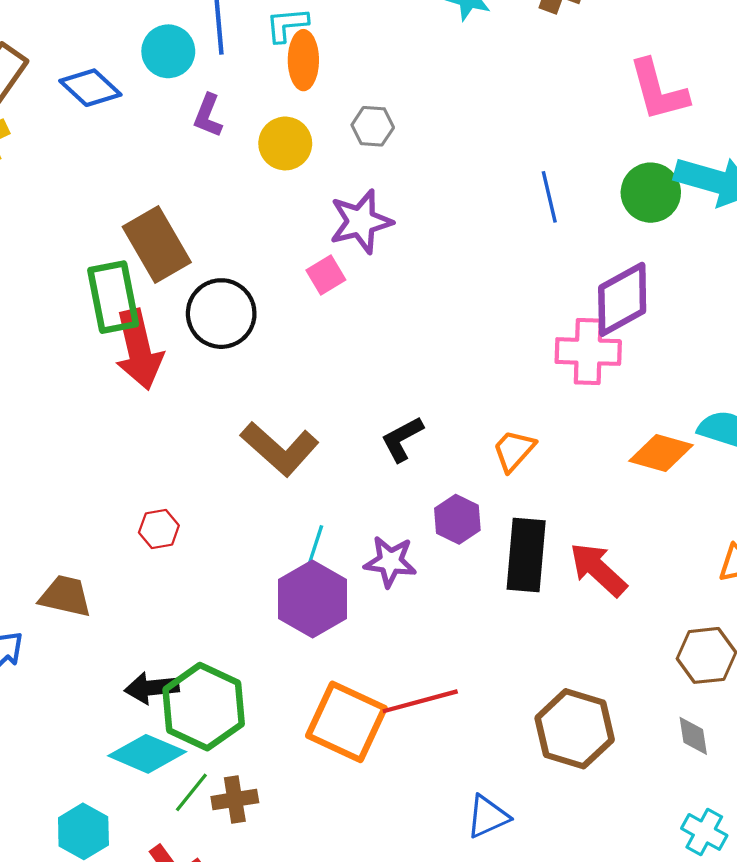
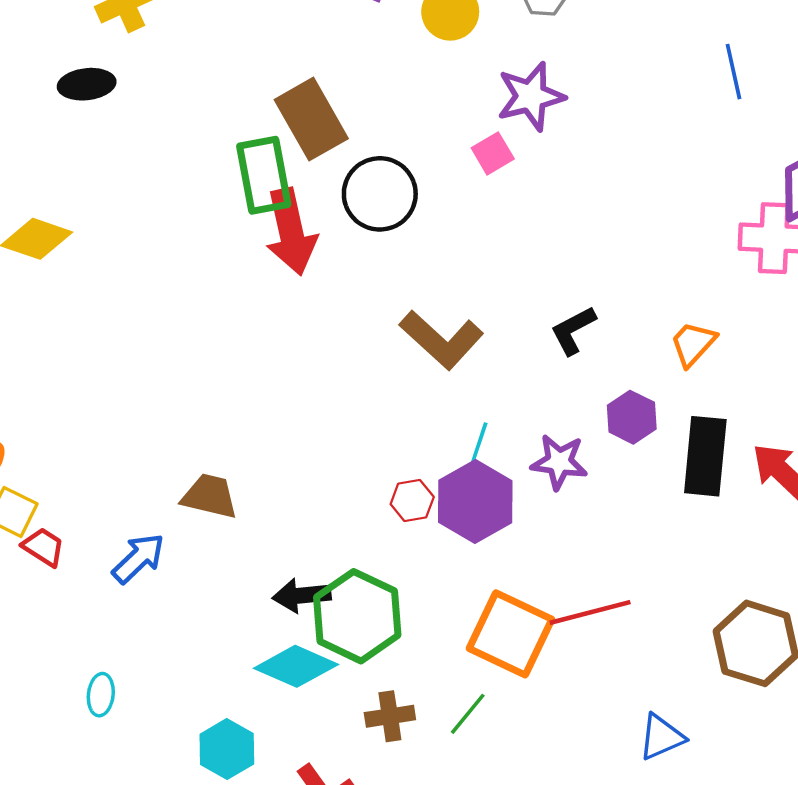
red hexagon: (159, 529) -> (412, 501), moved
green line: (191, 792) -> (468, 714), moved

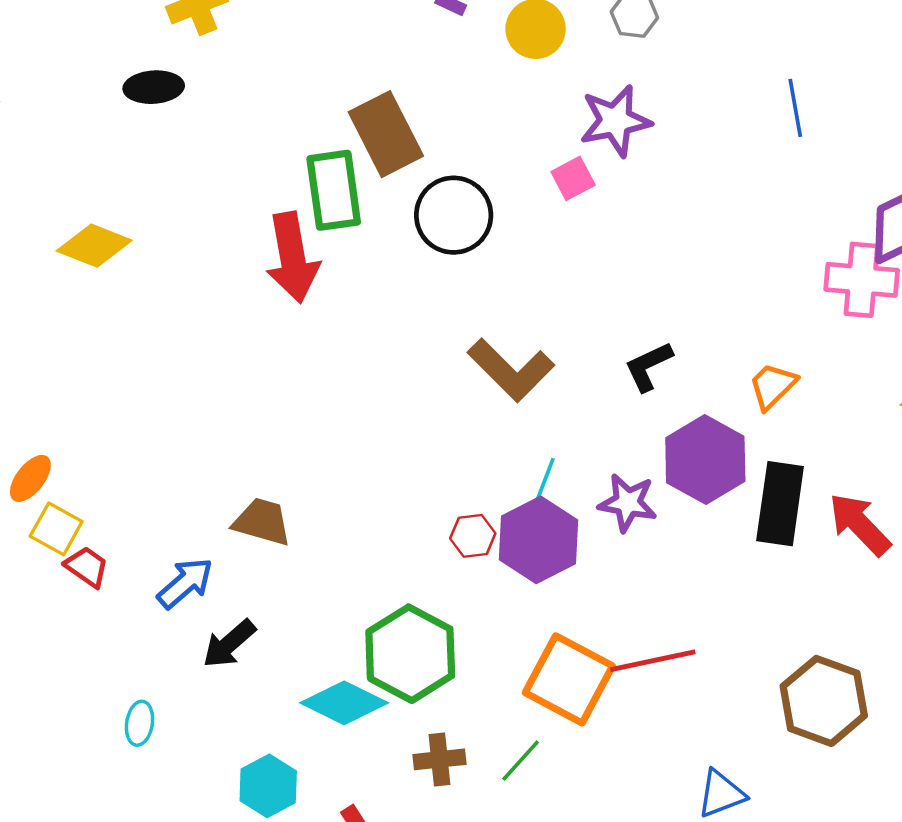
blue line: (733, 72) -> (795, 108), moved
red arrow: (291, 232) -> (292, 257), moved
purple hexagon: (632, 417) -> (705, 459), size x1.6
black arrow: (302, 595) -> (229, 644), moved, turned -38

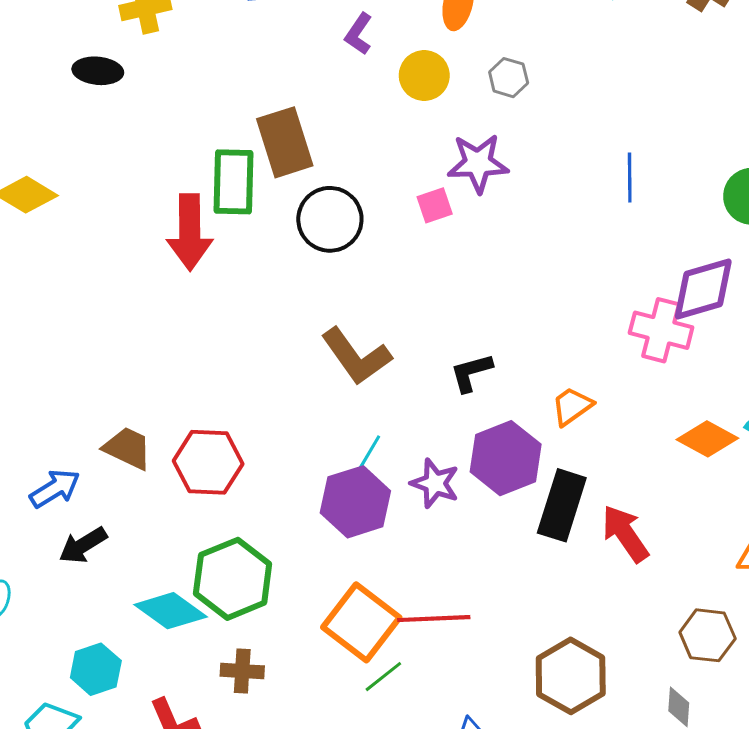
red hexagon: (473, 536) -> (208, 462), moved, size x1.8
green line: (521, 761) -> (383, 677), moved

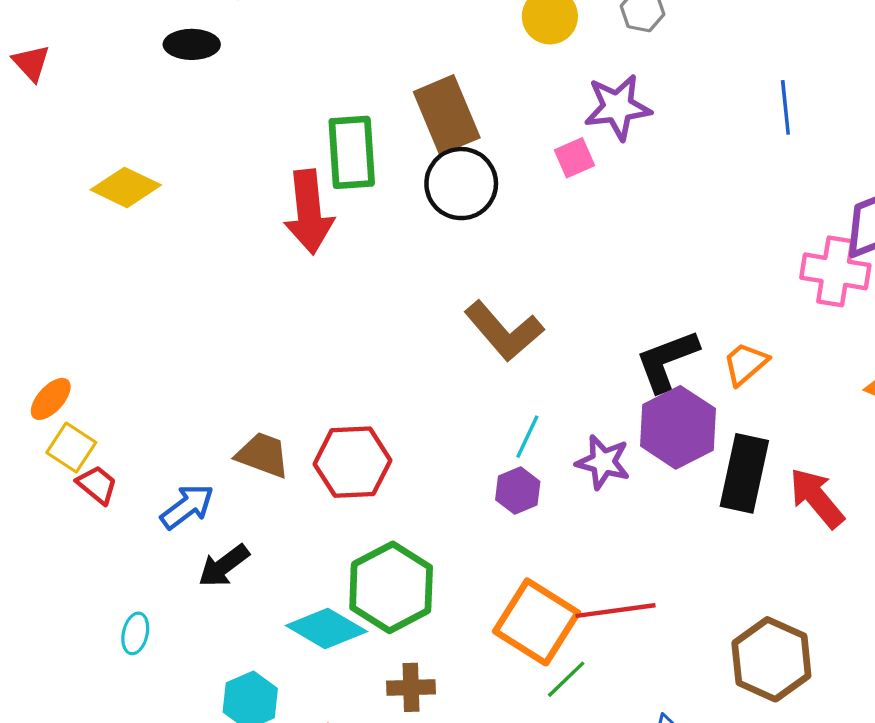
brown rectangle: (285, 142) -> (447, 115), moved
black L-shape: (471, 373) -> (667, 361), moved, size x1.4
purple hexagon: (355, 502) -> (518, 491), size x0.6

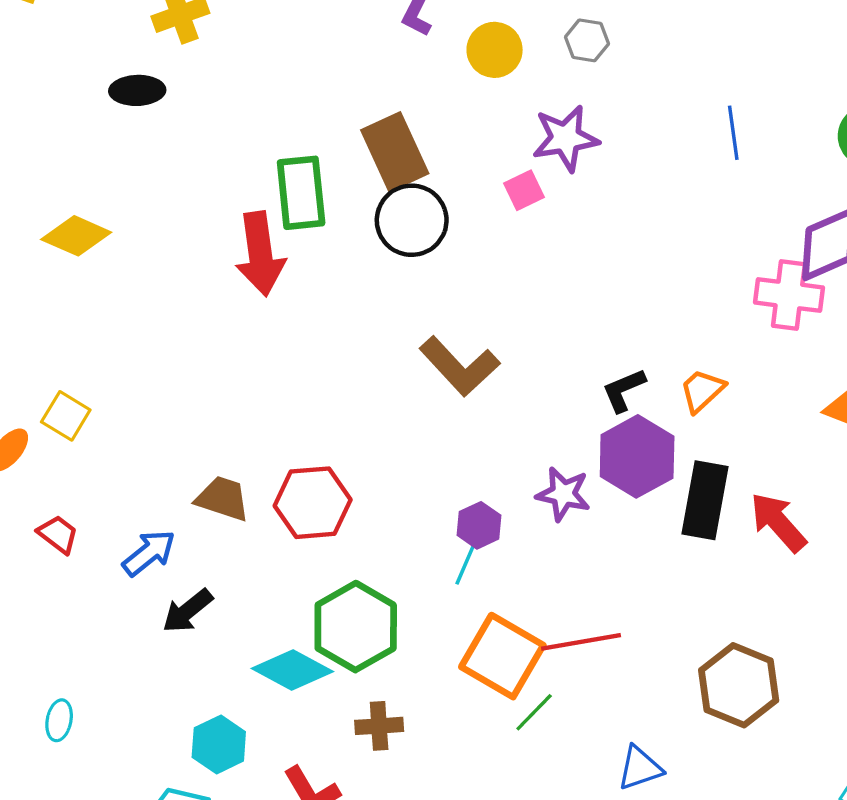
black L-shape: (667, 361) -> (624, 390), size x0.7
cyan line: (527, 437) -> (466, 563), moved
yellow square: (71, 448) -> (66, 416), moved
cyan ellipse: (135, 633) -> (59, 720), moved

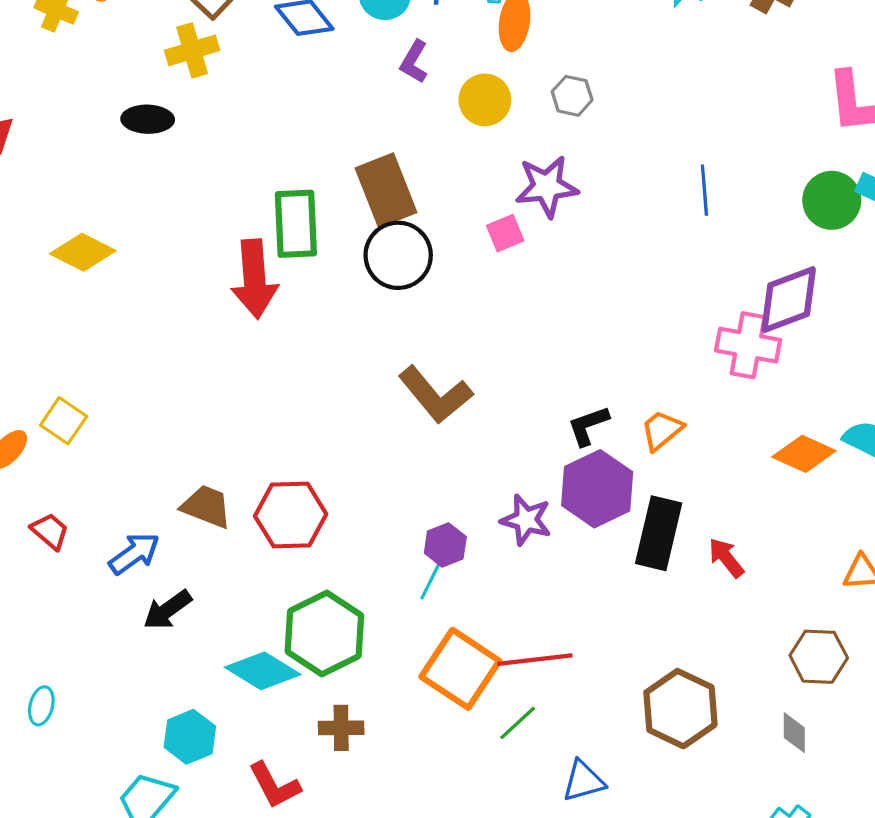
red arrow: (778, 522) -> (726, 558), size x0.7
green line: (534, 712) -> (518, 723), moved

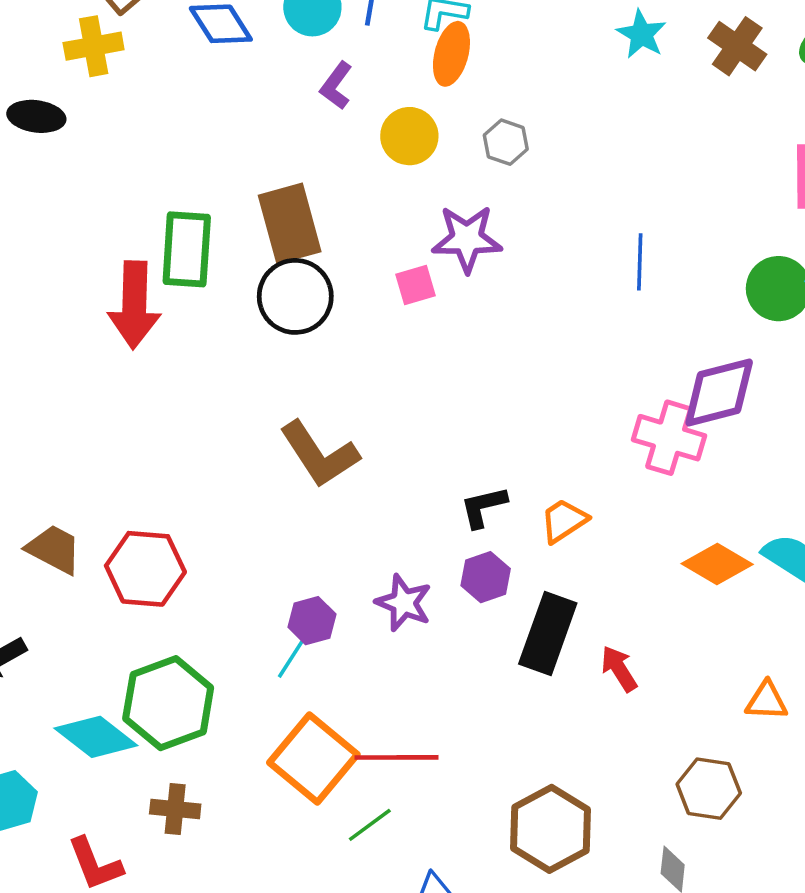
purple hexagon: (597, 489) -> (486, 577), size x0.6

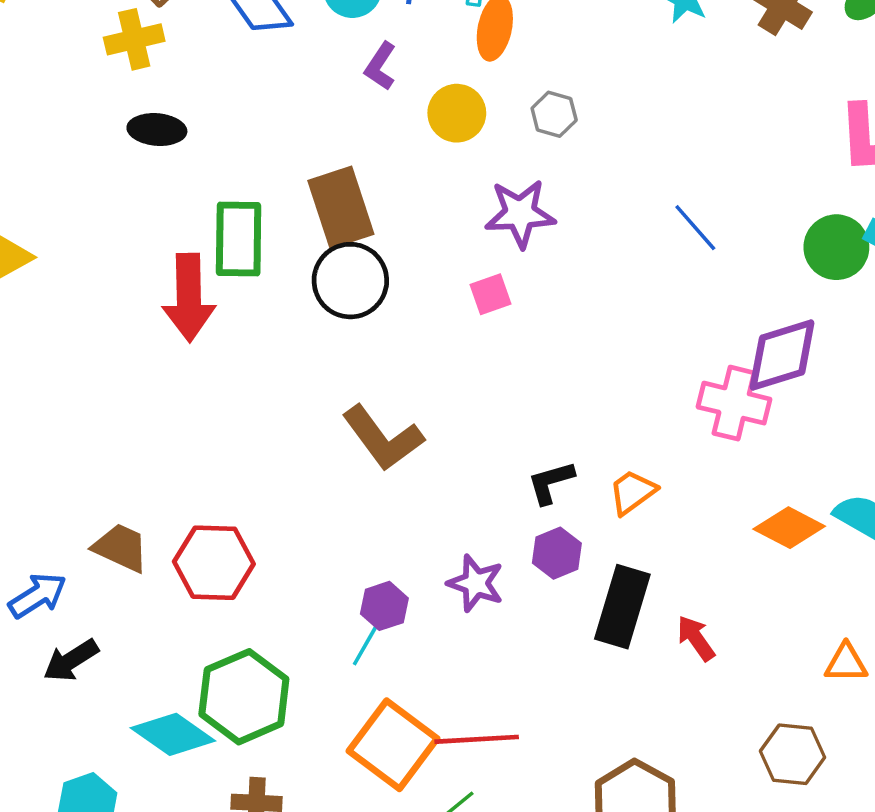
black ellipse: (36, 116) -> (157, 130), moved
blue line: (640, 262) -> (695, 228), turned -40
pink square: (416, 285) -> (490, 294), moved

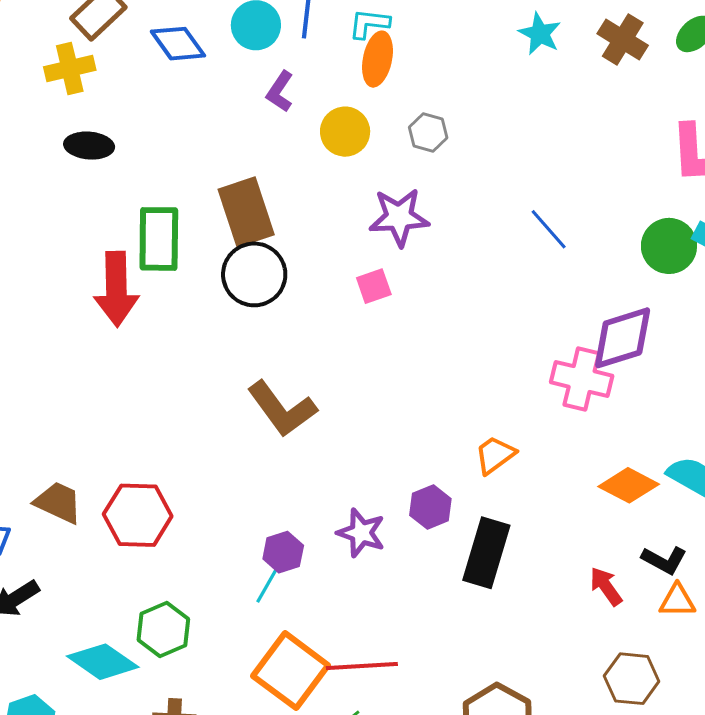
black L-shape: (551, 482) -> (664, 560), moved, turned -135
red arrow: (696, 638) -> (606, 586), moved
green hexagon: (244, 697) -> (163, 630), size x0.7

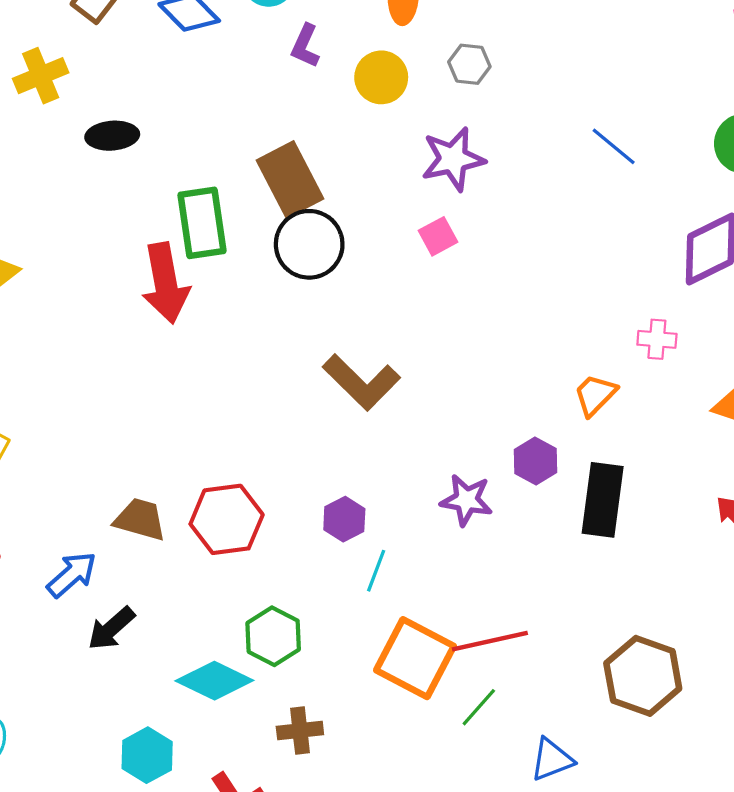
yellow cross: (70, 69) -> (41, 76), moved
pink cross: (582, 379) -> (657, 339), moved, size x0.6
purple hexagon: (283, 552) -> (344, 519), moved

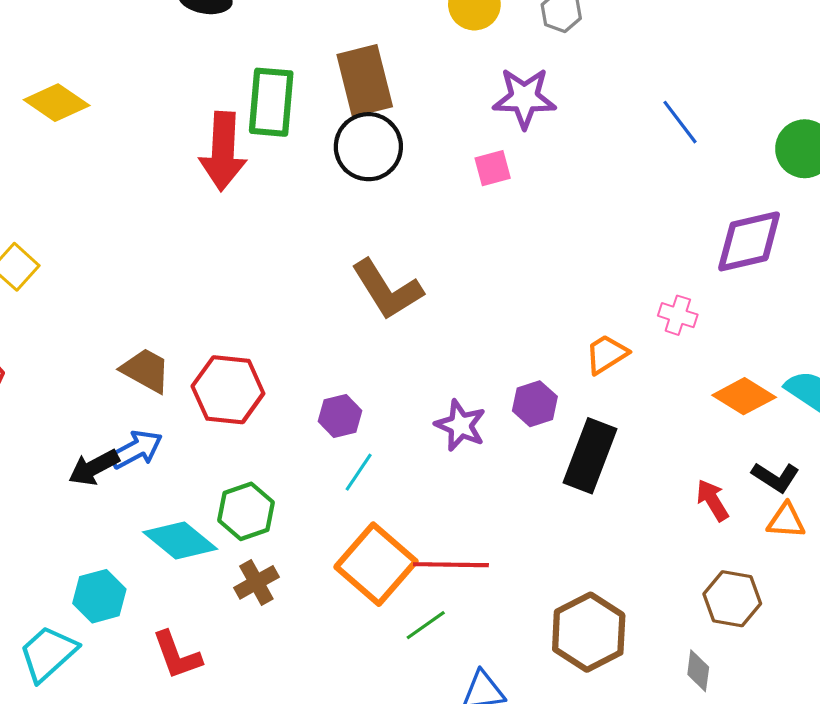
blue arrow: (72, 575) -> (136, 449), moved
brown cross: (300, 731) -> (256, 582), moved, turned -36

